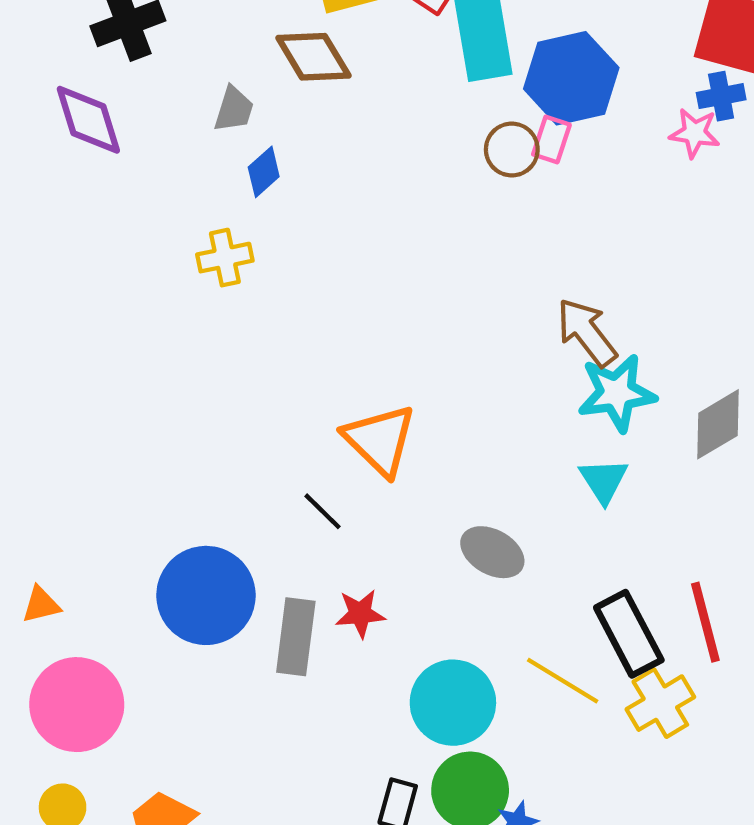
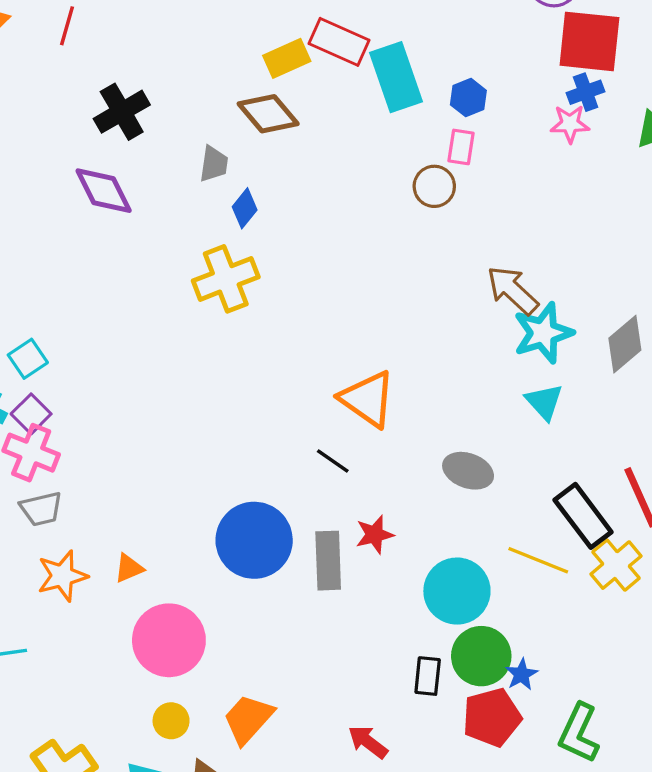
blue hexagon: (571, 78) -> (468, 98), size x0.5
brown circle: (512, 149) -> (434, 186), moved
yellow cross: (225, 258) -> (226, 279), size x1.5

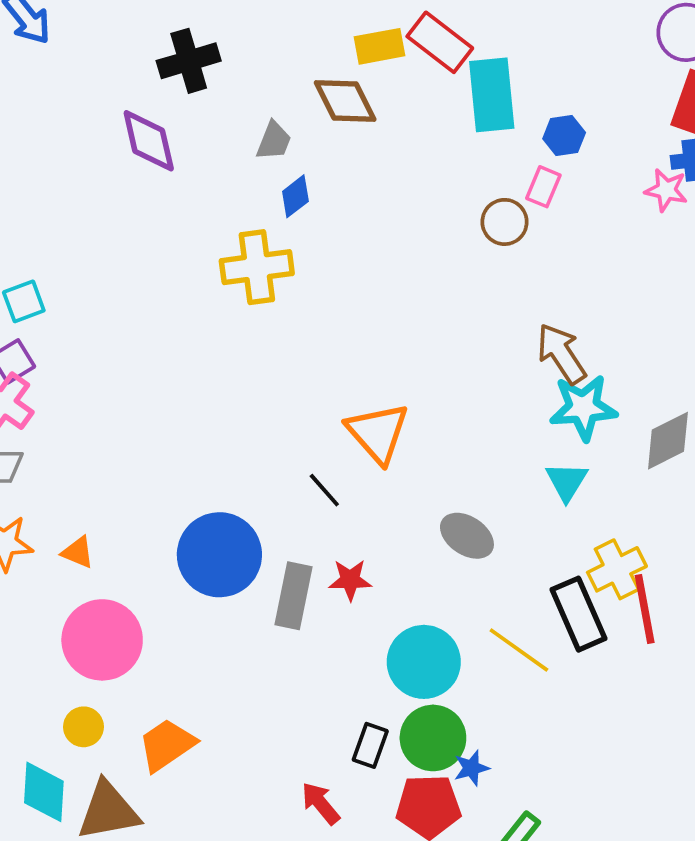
yellow cross: (616, 565) -> (617, 569), moved
orange triangle: (129, 568) -> (78, 552), turned 32
red arrow: (368, 742) -> (320, 803), moved

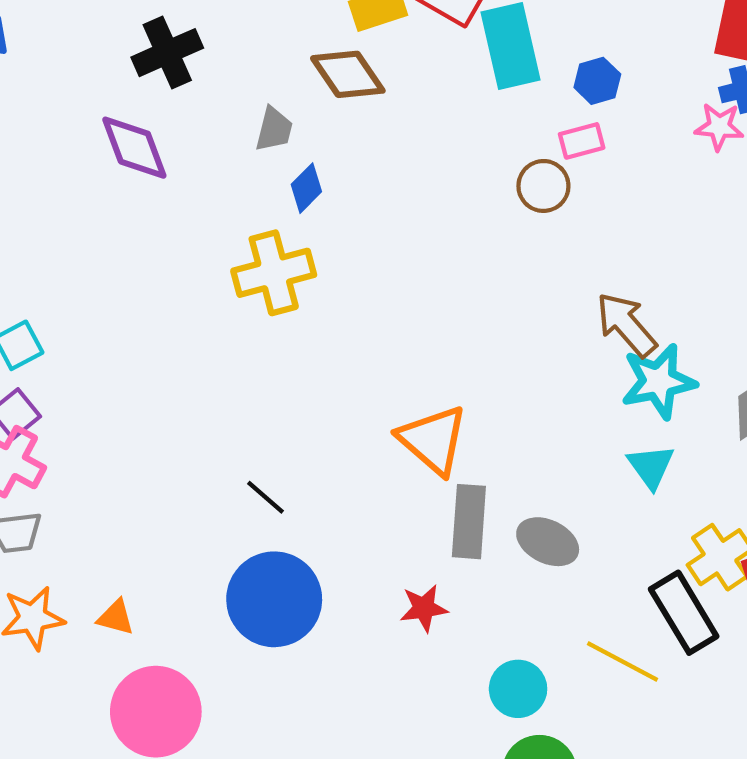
pink rectangle: (543, 187) -> (582, 141), turned 60
black line: (324, 490) -> (266, 497), moved
gray rectangle: (294, 596) -> (469, 522), moved
cyan circle: (424, 662) -> (518, 689), size x0.7

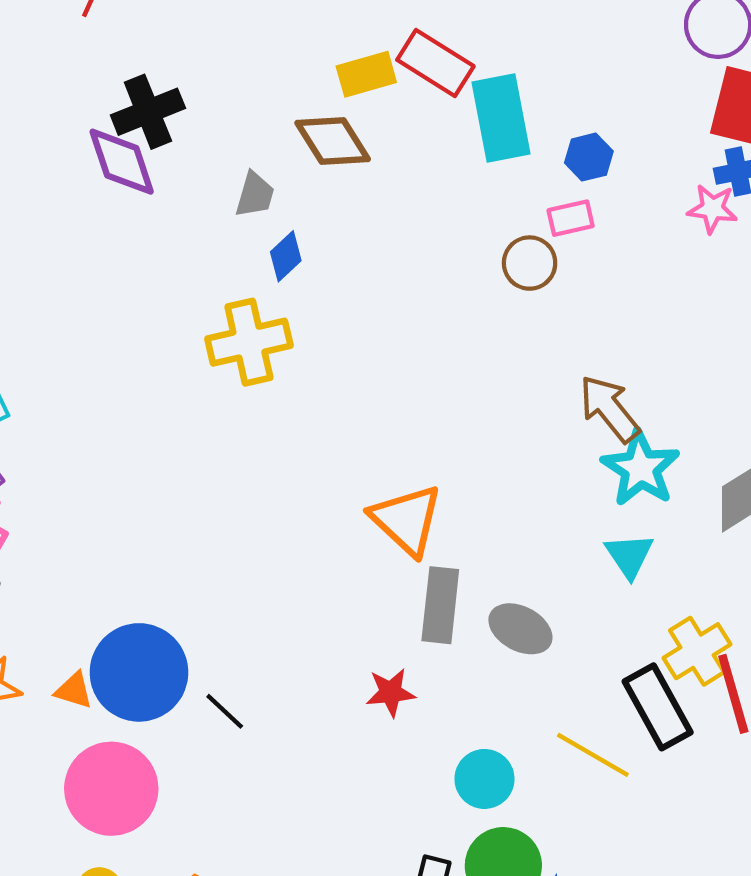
purple diamond: (134, 148) -> (122, 162), moved
cyan star: (659, 381) -> (641, 468), turned -30
black line: (266, 497) -> (225, 711), moved
blue circle: (274, 599) -> (139, 672), moved

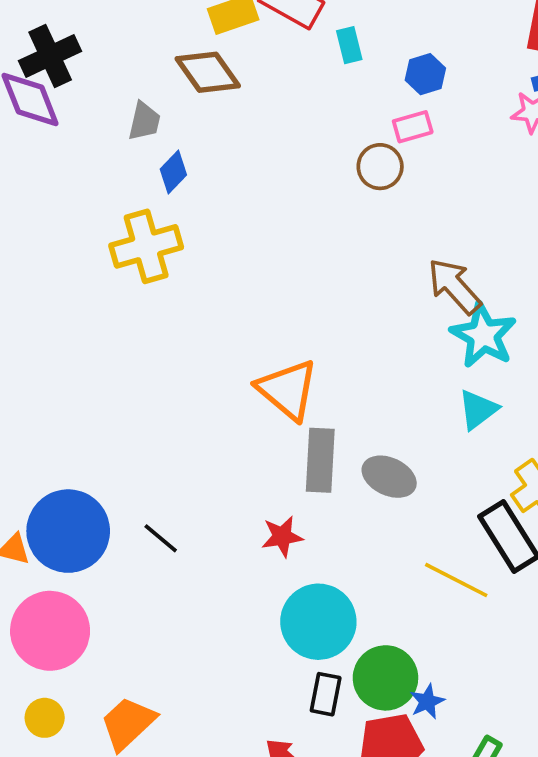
cyan rectangle: (501, 118) -> (349, 45), size x0.5
cyan triangle: (629, 555) -> (478, 410), turned 30
black line: (225, 711) -> (161, 538), moved
cyan circle: (484, 779) -> (318, 622), moved, size x1.5

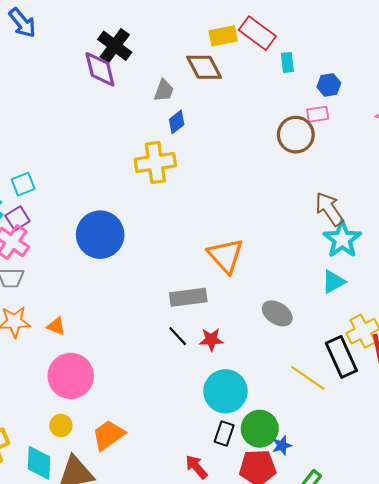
black cross: (50, 56) -> (115, 46), turned -36
brown circle: (380, 167) -> (296, 135), size x1.4
gray rectangle: (320, 460) -> (188, 297), moved, turned 72
blue circle: (68, 531) -> (100, 235), moved
black line: (161, 538) -> (178, 336), moved

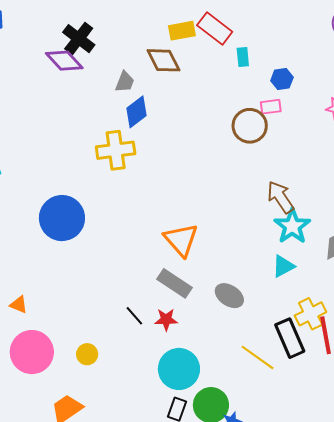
purple diamond: (100, 69) -> (64, 61), turned -30
blue diamond: (177, 122) -> (136, 112), size x1.4
gray rectangle: (188, 297) -> (175, 283), moved, turned 40
yellow circle: (61, 425) -> (87, 354), moved

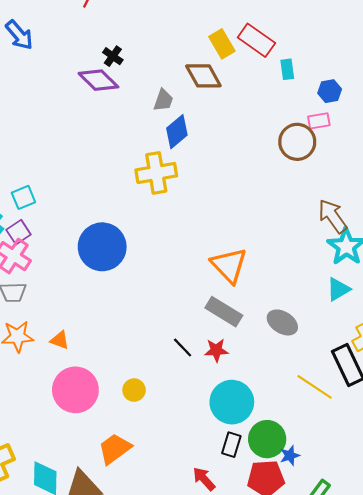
yellow rectangle: (182, 31) -> (222, 44), turned 72
black cross: (79, 39) -> (113, 56), size x0.6

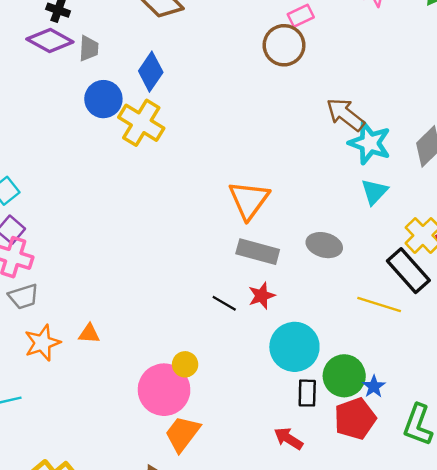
gray trapezoid: (163, 100) -> (89, 48), moved
yellow cross: (156, 173) -> (141, 123), turned -33
blue circle: (102, 247) -> (103, 99), moved, size x0.7
orange triangle: (229, 265) -> (249, 200), turned 36
pink circle: (75, 390) -> (164, 390), moved

